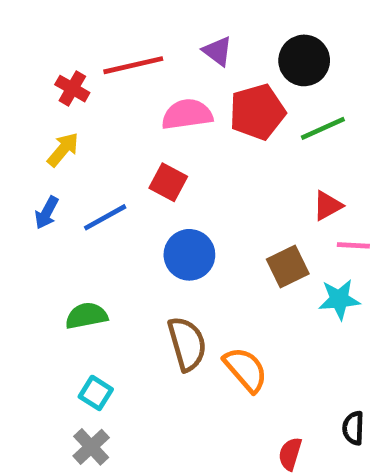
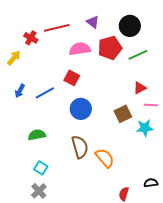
yellow arrow: (63, 149) -> (14, 58), moved
black semicircle: (353, 428) -> (151, 183), turned 80

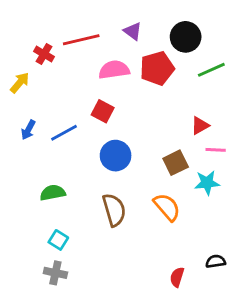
green line: (138, 55) -> (211, 70), moved
orange semicircle: (105, 158) -> (167, 207), moved
gray cross: (39, 191) -> (55, 273), turned -35

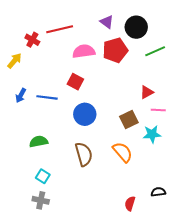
purple triangle: (133, 31) -> (107, 22), moved
blue line: (64, 133) -> (47, 97), turned 36

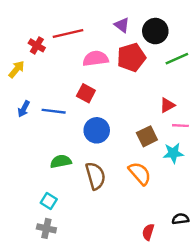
green semicircle: (39, 142) -> (61, 161), moved

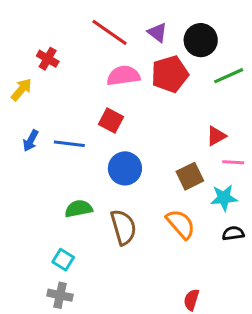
red line: (68, 33) -> (109, 32), moved, turned 48
black semicircle: (180, 219) -> (233, 233), moved

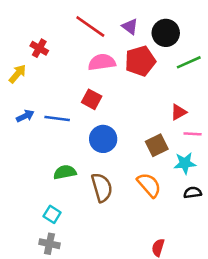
blue arrow: (31, 141) -> (25, 116), turned -144

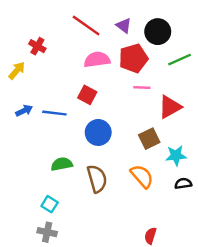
red triangle: (179, 112) -> (170, 107), size x1.5
pink line: (193, 134) -> (142, 88), moved

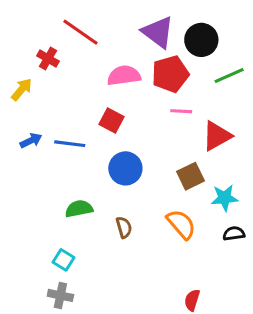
red line: (86, 26) -> (81, 32), moved
purple triangle: (124, 26) -> (158, 32), size x1.6
brown semicircle: (97, 179) -> (124, 227), size x0.6

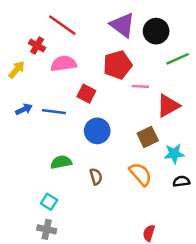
red pentagon: (170, 74) -> (118, 65), moved
pink semicircle: (124, 76) -> (64, 64), moved

